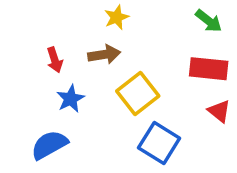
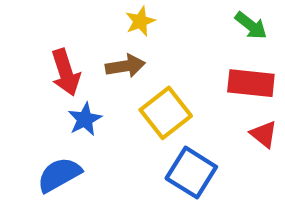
red arrow: (55, 60) -> (66, 72), size x1.5

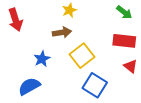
red arrow: (66, 72) -> (16, 20), moved

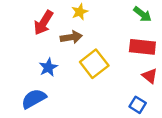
red arrow: (16, 20) -> (43, 23), moved, turned 50
blue square: (95, 85) -> (138, 105), moved, size x0.6

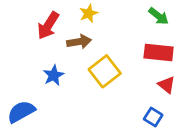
blue semicircle: (34, 99) -> (21, 112), moved

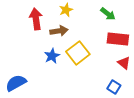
green arrow: (159, 16) -> (108, 14), moved
red arrow: (48, 26) -> (36, 19), turned 140
blue star: (54, 75) -> (52, 56), moved

